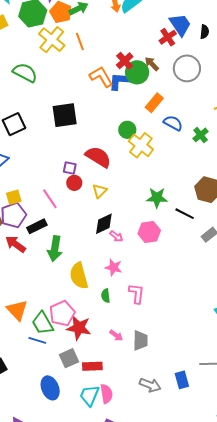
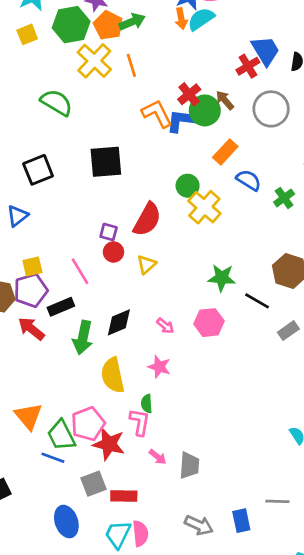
red semicircle: (98, 157) -> (147, 219), turned 84
black diamond: (104, 224) -> (119, 322), moved
pink L-shape: (137, 294) -> (140, 422), moved

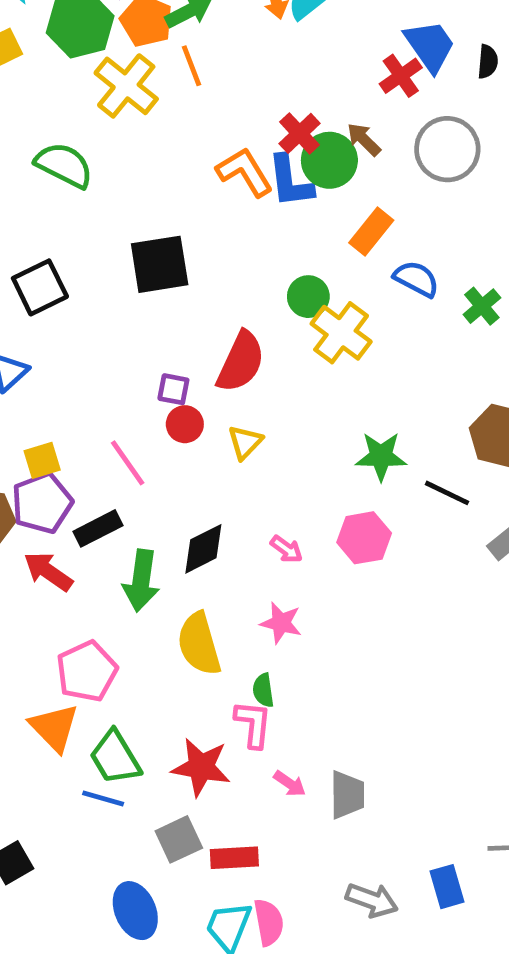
orange line: (131, 65) -> (191, 66), moved
blue L-shape: (182, 121) -> (290, 181), turned -100
pink pentagon: (88, 424) -> (87, 671), moved

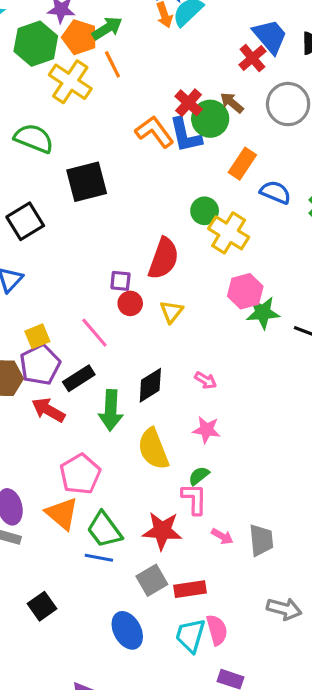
black square: (160, 264) -> (87, 182), moved
pink hexagon: (364, 538) -> (245, 291), moved
green semicircle: (263, 690) -> (199, 476), turned 65

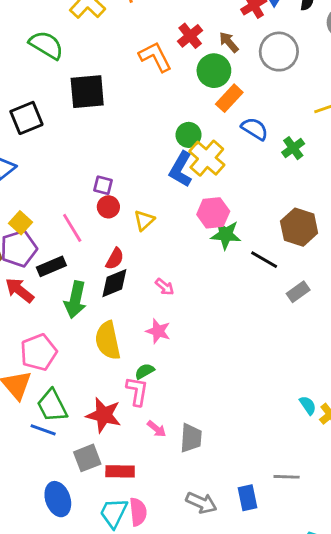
green circle: (210, 119) -> (214, 71), moved
blue L-shape: (185, 135) -> (181, 169), moved, turned 33
red semicircle: (164, 258) -> (115, 259), moved, size x0.6
yellow square: (37, 336) -> (21, 223), turned -35

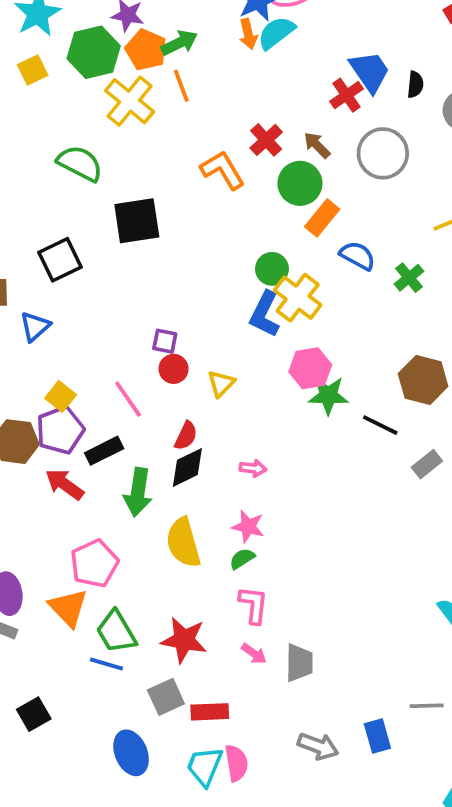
pink arrow: (165, 287) -> (253, 468), turned -30
green semicircle: (145, 371) -> (242, 559), moved
pink L-shape: (137, 391) -> (254, 605), moved

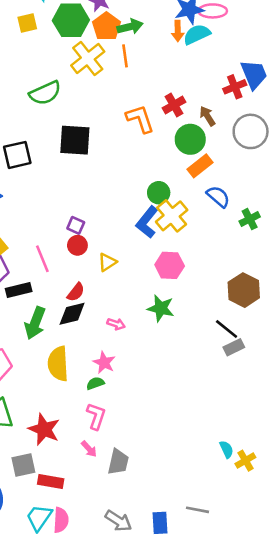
green semicircle: (80, 163) -> (45, 93), turned 116
green star: (328, 396) -> (161, 308), moved
black line: (380, 425) -> (227, 329), moved

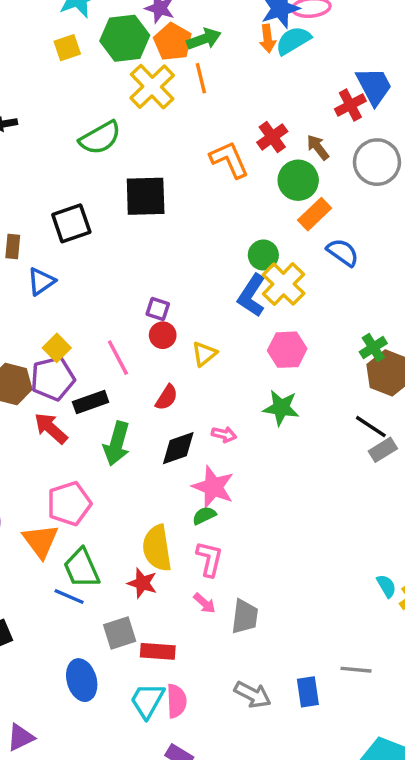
green cross: (250, 219) -> (373, 348), moved
black diamond: (72, 314) -> (178, 448), moved
pink star: (104, 363) -> (213, 487), size x1.4
yellow semicircle: (58, 364) -> (157, 548), moved
red star: (44, 429) -> (142, 583), size x0.7

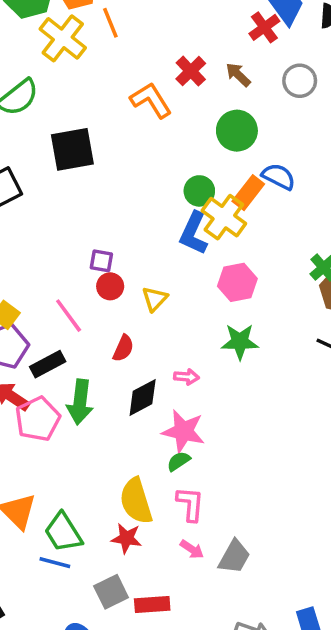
gray circle: (377, 162) -> (300, 81), size x0.7
green circle: (298, 180) -> (237, 131), moved
orange rectangle: (315, 214) -> (248, 193), moved
pink pentagon: (69, 504) -> (38, 419), moved
gray trapezoid: (245, 617) -> (234, 557), turned 30

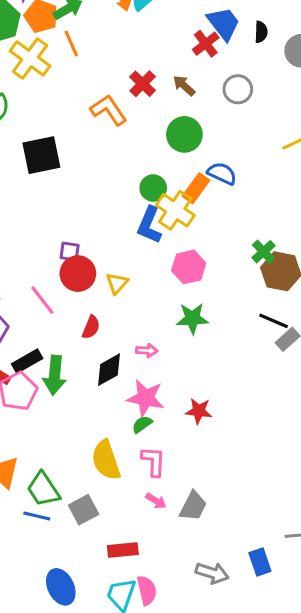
red circle: (110, 286) -> (78, 274), size x1.5
black rectangle: (48, 364) -> (27, 361), moved
red star: (126, 538) -> (199, 411), moved
gray square: (111, 592) -> (84, 510), moved

